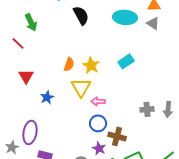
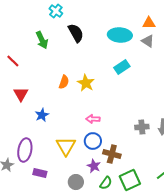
green arrow: (31, 22) -> (42, 40), moved
cyan rectangle: (126, 61) -> (122, 67), moved
yellow triangle: (81, 87) -> (66, 146), moved

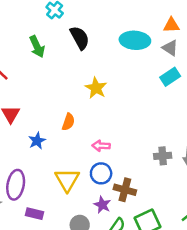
cyan rectangle: (122, 67) -> (170, 77), moved
orange semicircle: (64, 82) -> (68, 122), moved
yellow star: (86, 83) -> (96, 88), moved

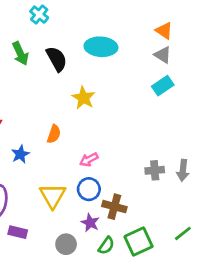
orange triangle: (171, 25) -> (164, 31), turned 36
black semicircle: (80, 38) -> (57, 59), moved
cyan ellipse: (135, 40) -> (101, 47), moved
pink arrow: (101, 146) -> (89, 160), turned -30

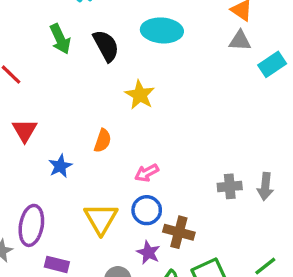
gray triangle: (163, 55) -> (240, 41), turned -30
cyan rectangle: (163, 86) -> (272, 64), moved

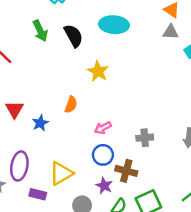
red triangle: (25, 130) -> (14, 109), moved
gray cross: (230, 186) -> (145, 138), moved
yellow triangle: (101, 219) -> (61, 173), moved, turned 30

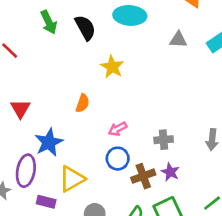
gray triangle: (171, 32) -> (178, 40), moved
blue star: (40, 123) -> (49, 142), moved, size x1.5
brown cross: (126, 171) -> (143, 176), turned -35
purple star: (104, 186) -> (170, 172), moved

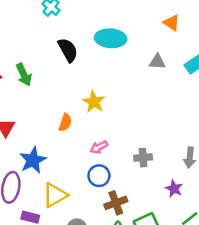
green arrow: (49, 22) -> (24, 75), moved
yellow star: (112, 67) -> (94, 102), moved
purple star: (170, 172) -> (174, 189), moved
brown cross: (143, 176) -> (116, 203), moved

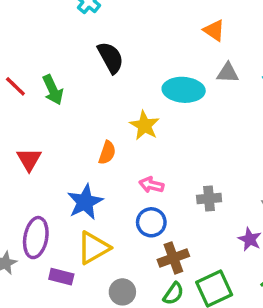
orange triangle: (172, 23) -> (214, 30), moved
cyan ellipse: (111, 38) -> (184, 90), moved
pink arrow: (99, 147) -> (151, 185), turned 42
blue star: (33, 160) -> (85, 202), moved

